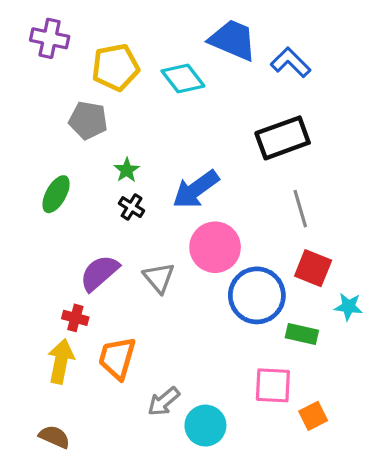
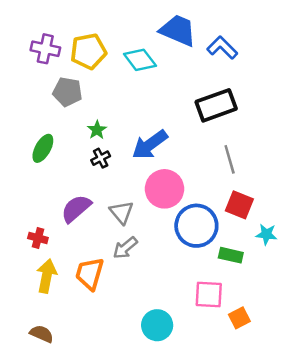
purple cross: (50, 38) -> (45, 49), moved
black cross: (132, 207) -> (101, 158), turned 30
red cross: (75, 318) -> (38, 238), moved
gray arrow: (164, 401) -> (125, 248), moved

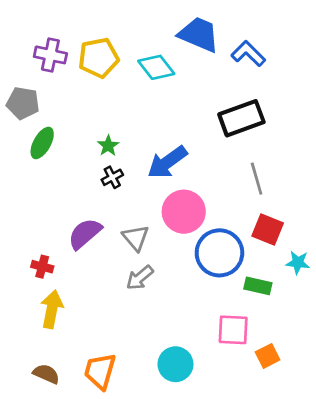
gray pentagon: (67, 92) -> (23, 103), moved
green ellipse: (43, 148) -> (42, 143), moved
orange trapezoid: (90, 274) -> (100, 371), moved

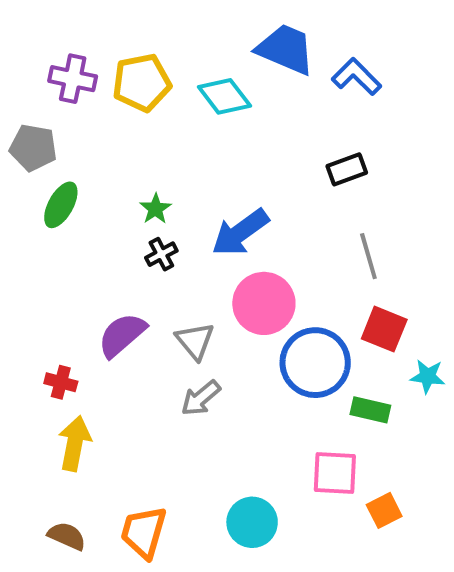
black rectangle: (241, 118) -> (347, 169), size x0.6

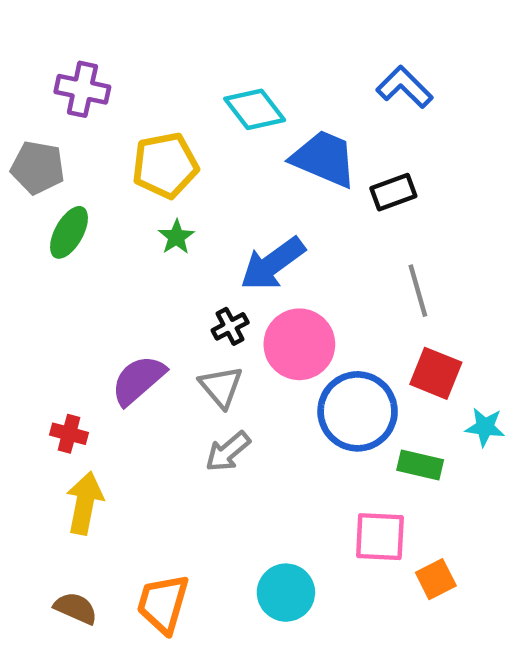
blue trapezoid: (286, 49) -> (324, 159), moved
yellow pentagon: (142, 83) -> (165, 165), moved
black cross: (161, 254) -> (230, 326), moved

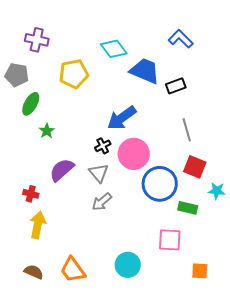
green star: (176, 237) -> (47, 131), moved
orange square: (436, 579) -> (200, 271), moved, turned 30
orange trapezoid: (163, 604) -> (73, 270), turned -52

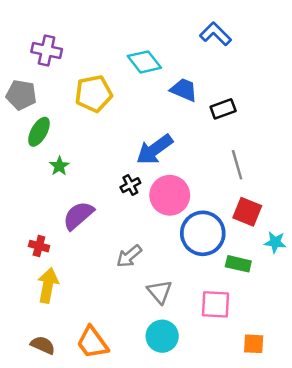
blue L-shape: (181, 39) -> (215, 34), moved
blue trapezoid: (145, 71) -> (184, 90), size x0.7
gray triangle: (99, 173) -> (160, 292), moved

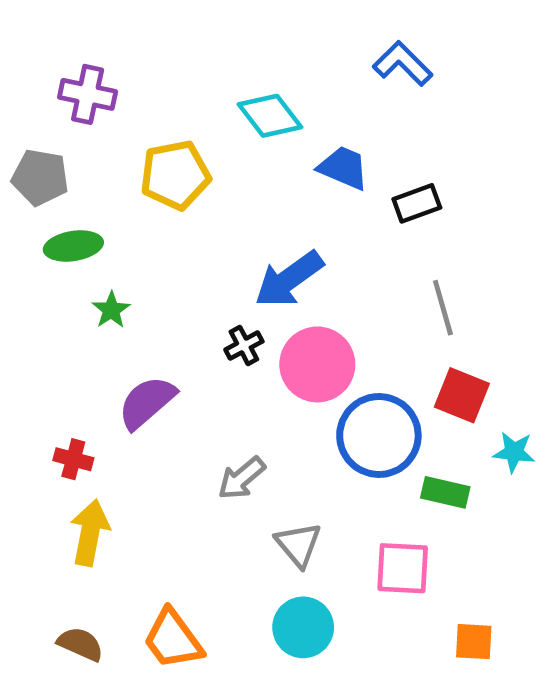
green ellipse: (39, 132) -> (73, 246), turned 52

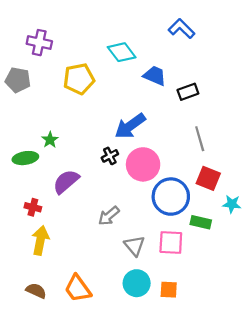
green ellipse: (73, 246) -> (25, 158), moved
pink square: (403, 568) -> (171, 243), moved
orange square: (474, 642) -> (169, 290), moved

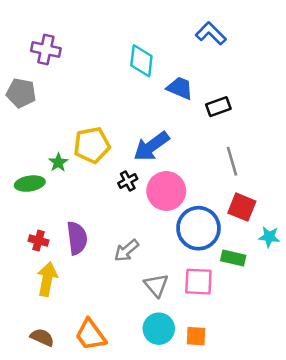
cyan diamond: (122, 52) -> (141, 61), turned 44
yellow pentagon: (79, 79) -> (92, 145), moved
purple semicircle: (66, 182) -> (77, 238), moved, turned 124

